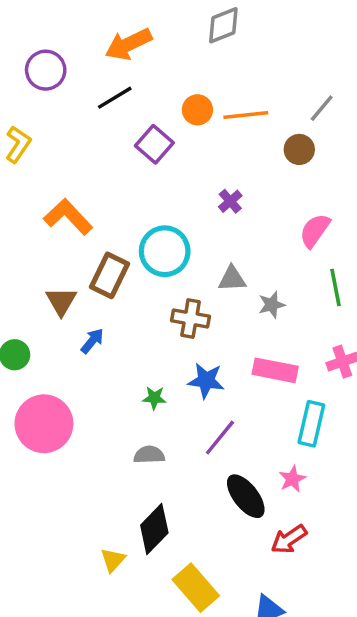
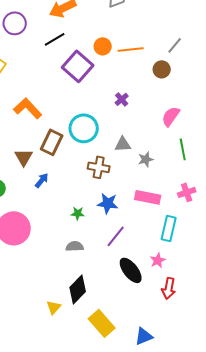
purple square: (154, 144) -> (78, 66), size x1.4
red arrow: (289, 539) -> (169, 288), moved, turned -45

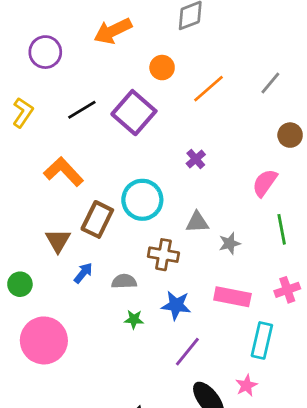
black line: (55, 39) -> (82, 110), moved
orange circle: (103, 46) -> (162, 68), moved
orange line: (131, 49) -> (208, 89), turned -35
brown circle: (162, 69) -> (290, 135), moved
gray semicircle: (75, 246) -> (124, 281), moved

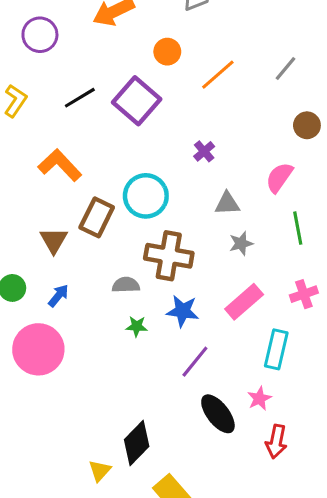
gray triangle: (197, 222) -> (227, 204), moved
brown cross: (163, 255) -> (169, 256), size x1.4
blue arrow: (83, 273) -> (58, 296), moved
pink rectangle: (232, 297) -> (244, 302), turned -52

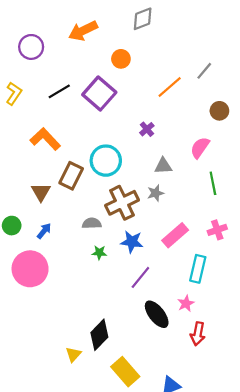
orange line: (218, 75) -> (170, 87), moved
gray star: (241, 243) -> (156, 193), moved
brown cross: (169, 256) -> (122, 203), turned -36

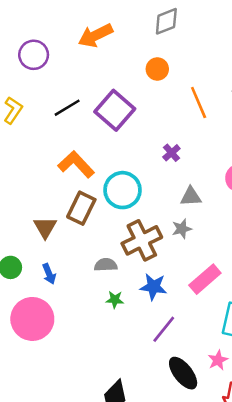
orange circle: (121, 59) -> (157, 69), moved
orange line: (170, 87) -> (199, 103), turned -72
orange L-shape: (45, 139) -> (76, 164), moved
blue arrow: (44, 231) -> (49, 274), turned 119

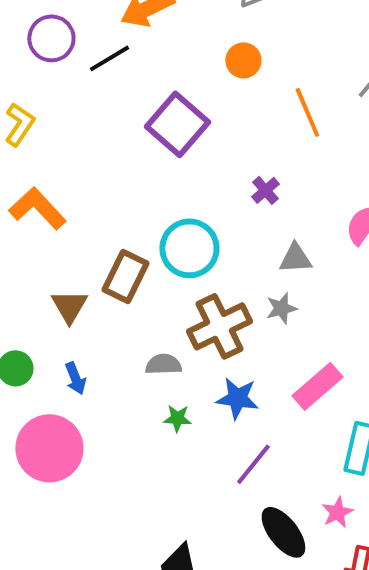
black line: (67, 108) -> (109, 58), moved
orange L-shape: (76, 164) -> (37, 208), moved

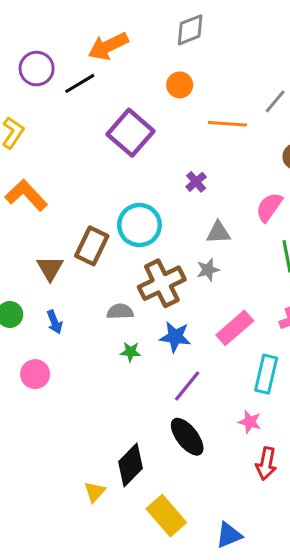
orange line: (307, 112) -> (227, 124), turned -63
pink circle: (49, 448) -> (35, 374), size x0.6
pink star: (337, 512) -> (250, 422), turned -30
black ellipse: (283, 532) -> (187, 437), moved

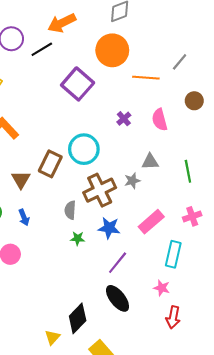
orange circle: (180, 85) -> (112, 50), size x1.8
pink semicircle: (269, 207) -> (160, 120), moved, turned -50
gray triangle: (218, 233) -> (150, 162), moved
gray semicircle: (120, 312) -> (70, 210), turned -84

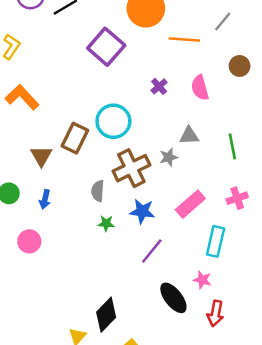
blue arrow: (24, 217) -> (45, 199), turned 35
black ellipse: (118, 298) -> (173, 298), moved

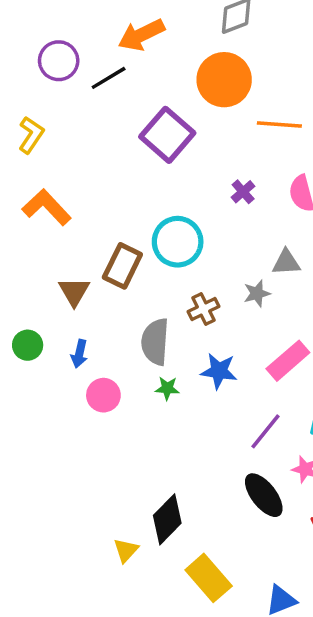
brown cross: (131, 168) -> (203, 309), size x0.6
gray semicircle: (98, 191) -> (155, 342), size x1.5
pink circle: (29, 241) -> (103, 395), moved
purple line: (152, 251) -> (265, 431), moved

